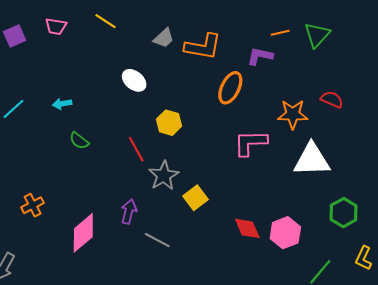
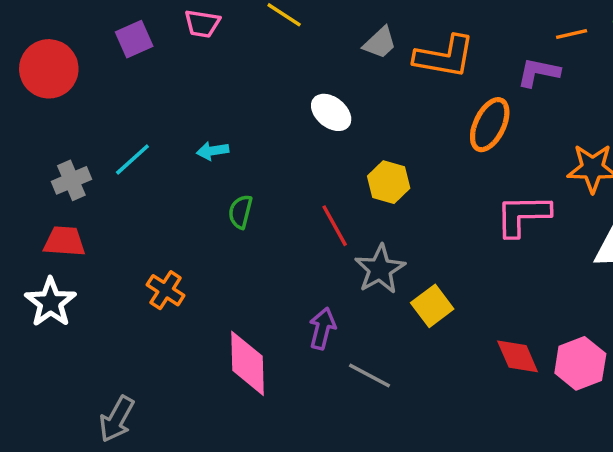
green semicircle: (79, 141) -> (240, 212), turned 66
orange cross: (33, 205) -> (166, 290), moved, turned -30
pink diamond: (83, 233) -> (247, 363), turned -51

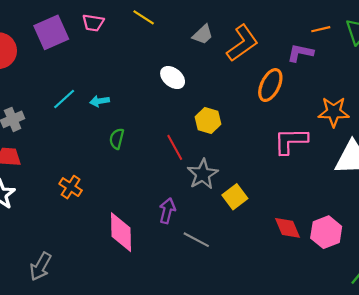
purple square: (134, 39) -> (51, 32), size x1.5
orange L-shape: (444, 57) -> (242, 43), turned -45
cyan line: (132, 159) -> (64, 99), moved

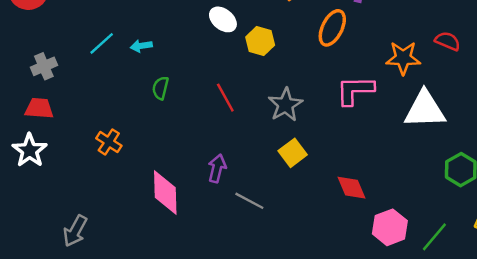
yellow hexagon: (208, 120) -> (260, 41), moved
gray star: (203, 174) -> (285, 105), moved
pink hexagon: (326, 232) -> (390, 227), moved

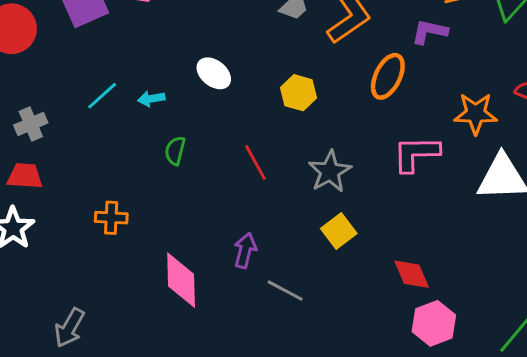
white ellipse: (223, 19) -> (214, 73), moved
orange cross: (109, 142) -> (111, 218), turned -30
pink hexagon: (390, 227) -> (434, 323), moved

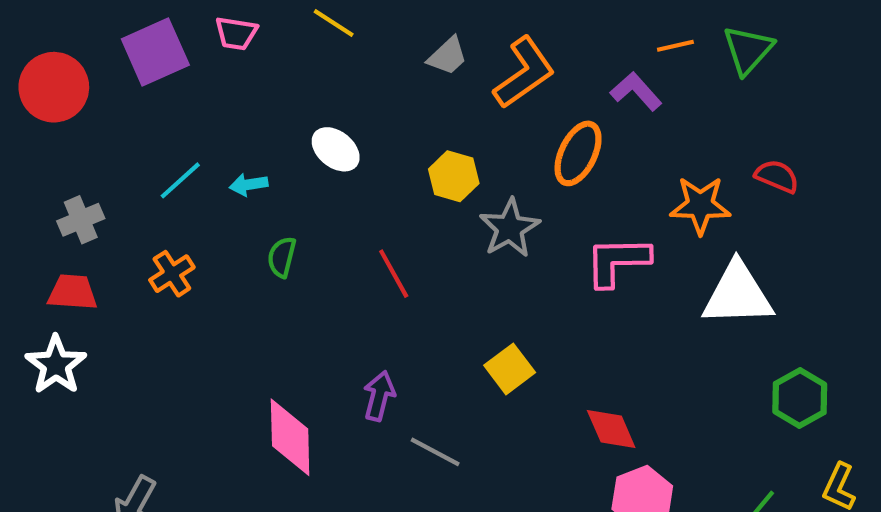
purple L-shape: (429, 32) -> (636, 91), turned 36
gray star: (330, 172) -> (510, 228), moved
orange cross: (111, 218) -> (172, 274), moved, turned -36

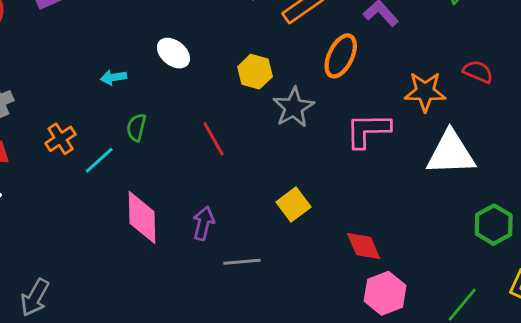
cyan line: (180, 180) -> (99, 160), moved
pink diamond: (290, 437) -> (142, 217), moved
gray line: (435, 452) -> (242, 262), turned -33

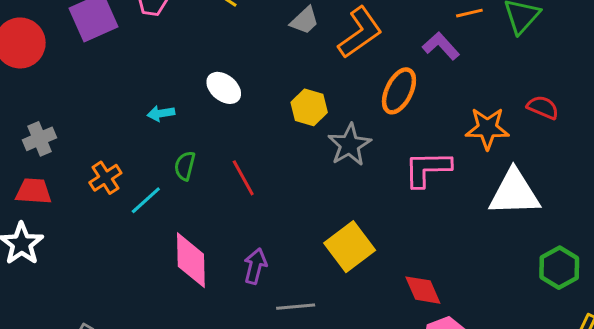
red line: (214, 139) -> (243, 178), moved
yellow square: (294, 205) -> (350, 247), size x1.4

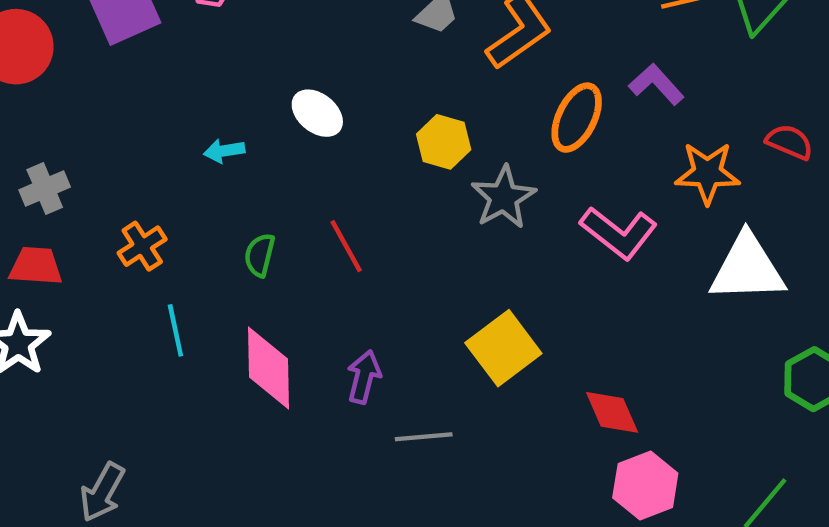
purple L-shape: (441, 46) -> (656, 84), moved
green semicircle: (185, 166) -> (260, 255), moved
pink L-shape: (427, 169) -> (619, 233), turned -141
cyan line: (146, 200) -> (175, 330), moved, turned -60

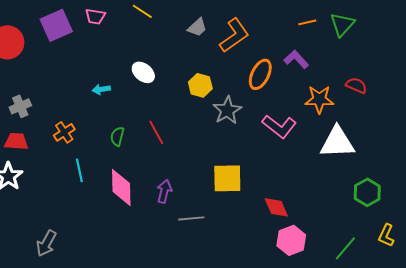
yellow square: (503, 348) -> (227, 178), turned 36

